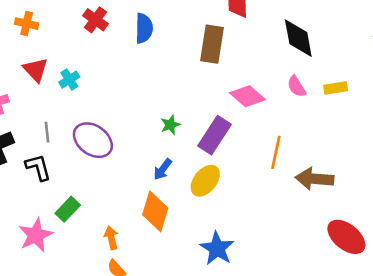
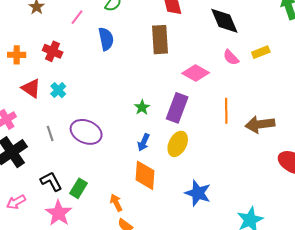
red cross: (95, 20) -> (53, 51), moved
black L-shape: (38, 167) -> (51, 181), moved

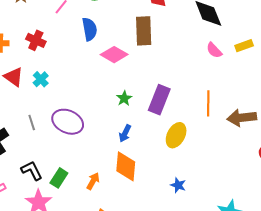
pink diamond: (196, 73) -> (114, 55), moved
yellow ellipse: (178, 144) -> (176, 135), moved
blue star: (198, 193) -> (178, 185), size x0.6
orange arrow: (116, 203) -> (93, 181), moved, turned 54

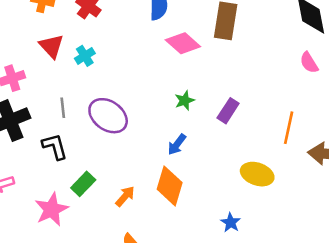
purple rectangle: (159, 100) -> (228, 111), size x0.7
yellow ellipse: (176, 135) -> (257, 174), moved, turned 70
black L-shape: (32, 171) -> (55, 147), moved

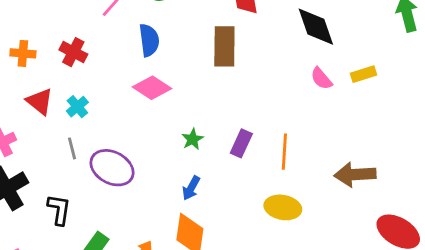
pink diamond: (183, 43) -> (152, 88), moved
gray line: (63, 108) -> (72, 148), moved
orange line: (289, 128) -> (284, 152), moved
black L-shape: (55, 147) -> (59, 210), turned 32

